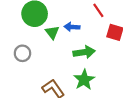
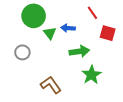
green star: (84, 80) -> (91, 75), moved

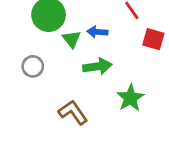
green arrow: (79, 51) -> (97, 66), moved

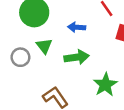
green triangle: (72, 39) -> (44, 46), moved

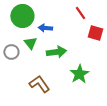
blue arrow: (77, 27) -> (45, 28), moved

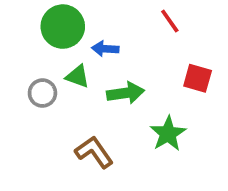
red square: (95, 33) -> (198, 78), moved
green triangle: (30, 43) -> (78, 76), turned -32

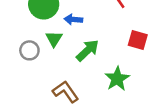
green triangle: (78, 76) -> (54, 39), turned 42
green arrow: (126, 93) -> (87, 50), turned -35

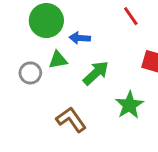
green triangle: (54, 39) -> (58, 60), turned 48

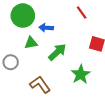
gray circle: (30, 73) -> (11, 62), moved

